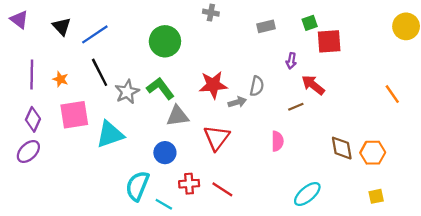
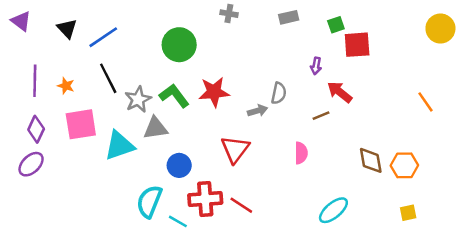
gray rectangle: (266, 26) -> (289, 17), moved
red star: (213, 85) -> (214, 92), moved
gray triangle: (178, 116) -> (155, 128), moved
red cross: (189, 184) -> (205, 199), size x1.5

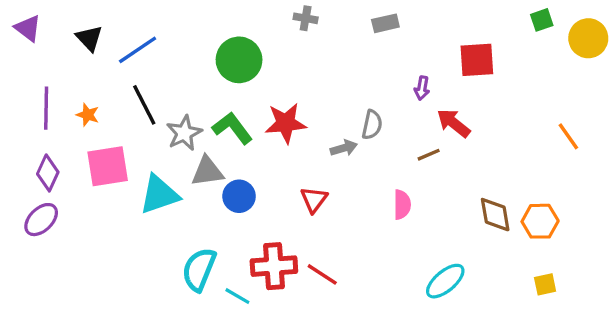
green square: (336, 25) -> (542, 20), moved
red triangle: (235, 149) -> (314, 200), size x0.7
blue circle: (179, 165) -> (239, 196), moved

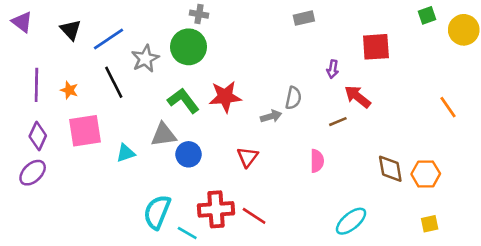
gray cross: (306, 18) -> (199, 14), moved
gray star: (184, 133) -> (145, 59), moved
cyan triangle: (159, 195) -> (126, 153), size x0.6

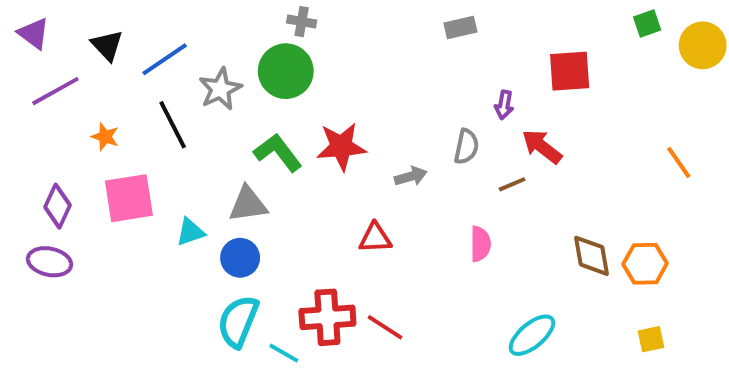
purple line: (36, 85) -> (55, 91), moved, turned 60
gray semicircle: (293, 98) -> (466, 147), moved
blue circle: (189, 154) -> (240, 258), moved
red triangle: (247, 157) -> (375, 238), turned 50
purple ellipse: (33, 173) -> (49, 262), turned 56

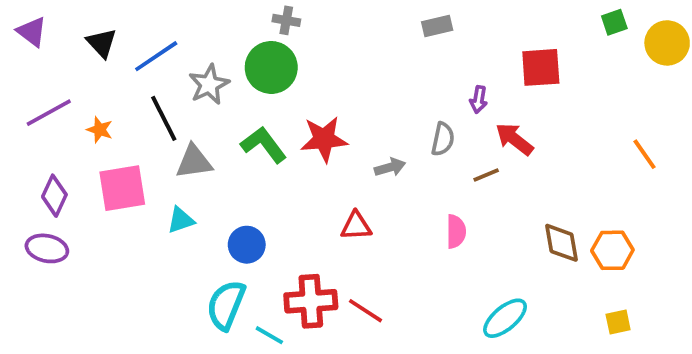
purple line: (55, 91) -> (49, 113), moved
gray triangle: (248, 204) -> (194, 162), moved
blue circle: (240, 258) -> (247, 245), moved

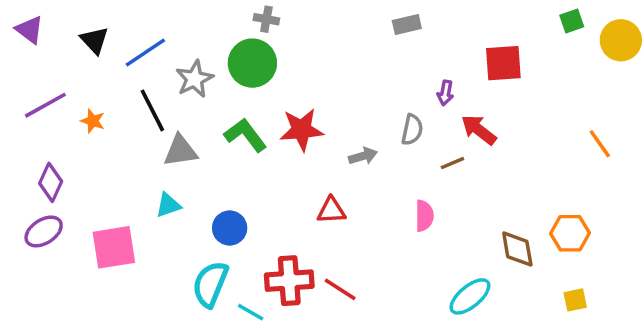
pink square: (122, 188) -> (114, 247), moved
brown diamond: (562, 243) -> (517, 249), moved
purple ellipse: (47, 248) -> (44, 231), turned -45

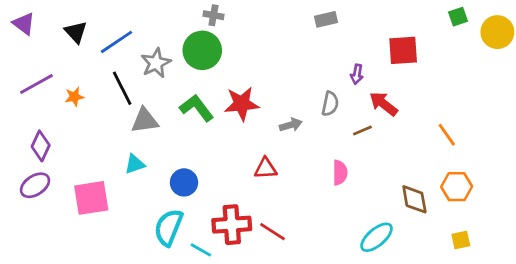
orange star: (93, 121) -> (74, 97), turned -30
orange line: (600, 144) -> (447, 135), moved

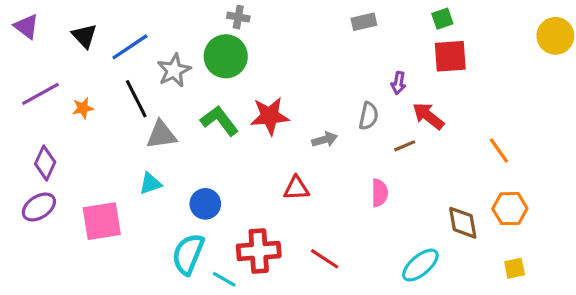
green square: (458, 17) -> (442, 19), moved
red line: (273, 232) -> (325, 259), moved

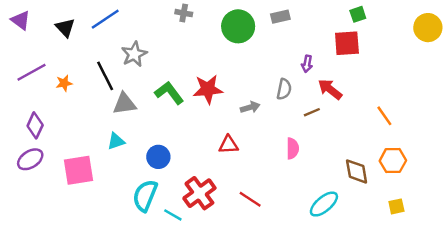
green square: (442, 19) -> (358, 14), moved
blue line: (130, 47) -> (105, 19), moved
green circle: (226, 56) -> (238, 26), moved
red cross: (259, 251) -> (199, 193), turned -32

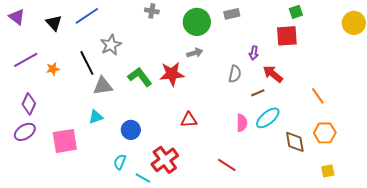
gray arrow: (250, 107) -> (195, 53), moved
cyan semicircle: (145, 196) -> (120, 162), size x0.6
red line: (250, 199) -> (227, 165), moved
cyan ellipse: (324, 204) -> (268, 118), moved

